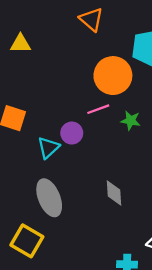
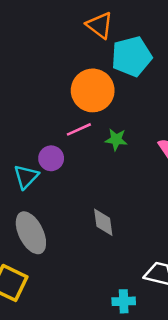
orange triangle: (91, 19) -> (100, 25), moved

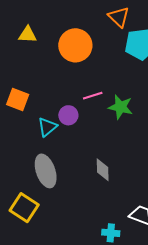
orange circle: (93, 90) -> (75, 45), moved
green star: (116, 139) -> (121, 107), size x1.4

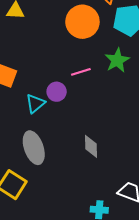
orange circle: (75, 45) -> (82, 22), moved
green star: (121, 107) -> (117, 60), moved, turned 30

